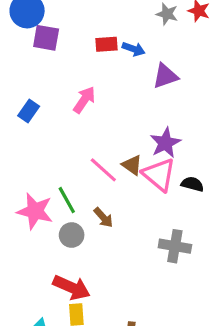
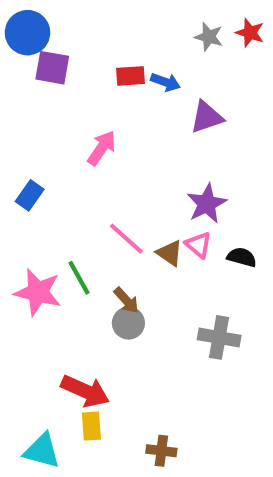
blue rectangle: (29, 111) -> (30, 195), moved
brown triangle: (132, 165) -> (170, 253), moved
pink triangle: (159, 175) -> (198, 245), size x0.6
gray circle: (72, 235) -> (128, 323), moved

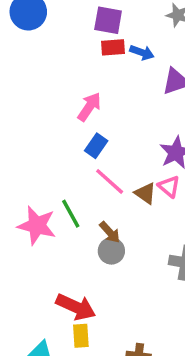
purple square: (52, 68) -> (108, 20), moved
blue rectangle: (30, 195) -> (96, 146), moved

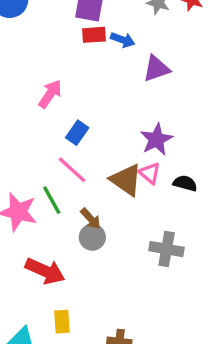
pink arrow: (89, 107) -> (50, 94), moved
pink line: (110, 181) -> (72, 170), moved
brown triangle: (145, 193) -> (126, 180), size x1.5
red arrow: (76, 307) -> (45, 271), moved

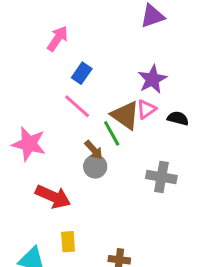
pink triangle: (150, 173) -> (146, 109), turned 45
green line: (52, 200) -> (112, 133), moved

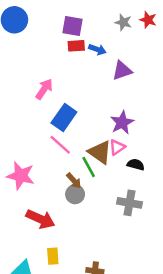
blue rectangle: (82, 73) -> (64, 118), size x1.5
black semicircle: (178, 118) -> (136, 165), moved

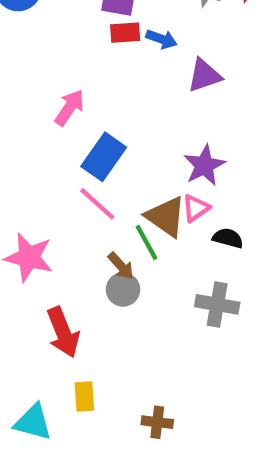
red arrow: (40, 219) -> (63, 332), turned 44

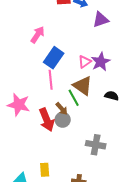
pink line: (97, 204) -> (51, 80), turned 42
pink triangle: (196, 208) -> (85, 62), moved
gray cross: (217, 304) -> (96, 145), moved
red arrow: (63, 332) -> (47, 120), moved

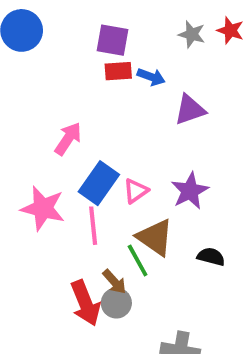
pink triangle: (85, 62) -> (136, 191), moved
pink star: (19, 105) -> (43, 208), moved

